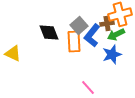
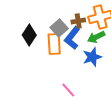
brown cross: (107, 23) -> (78, 21), moved
black diamond: (49, 32) -> (29, 35), turned 55

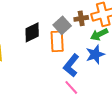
black diamond: (29, 35) -> (32, 32), turned 30
blue L-shape: (72, 38) -> (71, 65), moved

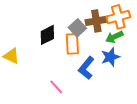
brown cross: (81, 18) -> (96, 21), size x1.5
pink line: (71, 87) -> (56, 87), moved

